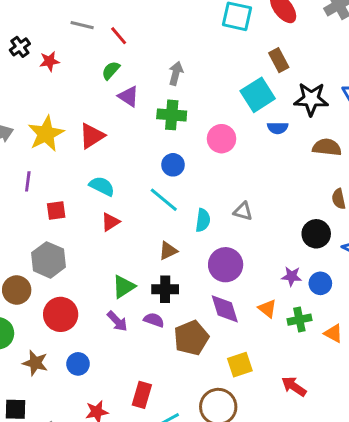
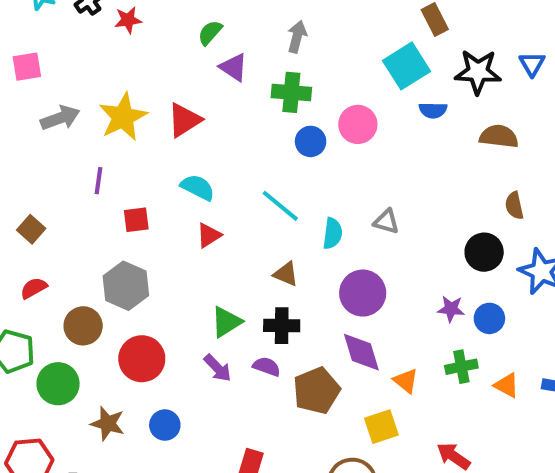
blue circle: (173, 165) -> (311, 141), moved
brown triangle: (168, 251) -> (286, 274), turned 48
orange triangle: (267, 309) -> (406, 381), moved

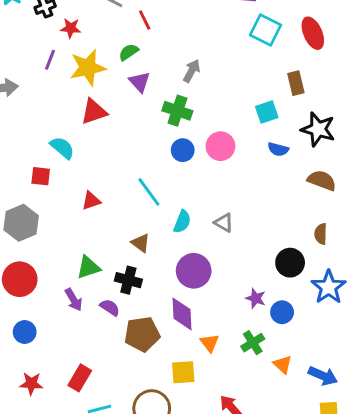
cyan square: (406, 66) -> (267, 112), size x0.7
yellow star: (123, 117) -> (88, 68), moved
purple line: (99, 181) -> (50, 60), moved
cyan semicircle: (198, 187) -> (62, 148), moved
green cross: (461, 367) -> (253, 343), turned -35

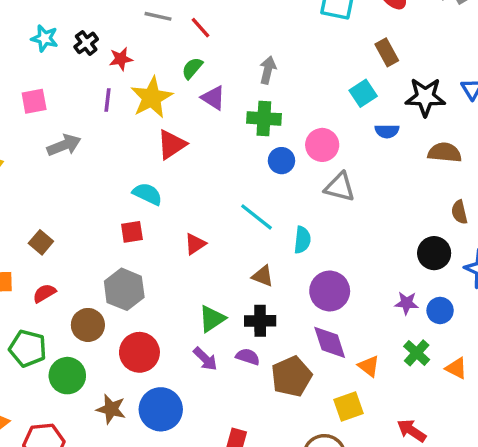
gray triangle: (224, 223) -> (340, 187), moved, size x1.4
blue circle: (25, 332) -> (161, 409), size x1.6

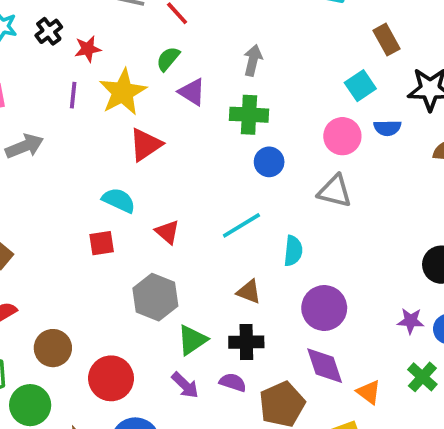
pink circle: (322, 145) -> (342, 136), moved
cyan line: (257, 217) -> (241, 225), turned -69
red triangle: (195, 244) -> (167, 232), moved, turned -45
gray hexagon: (124, 289) -> (155, 297), moved

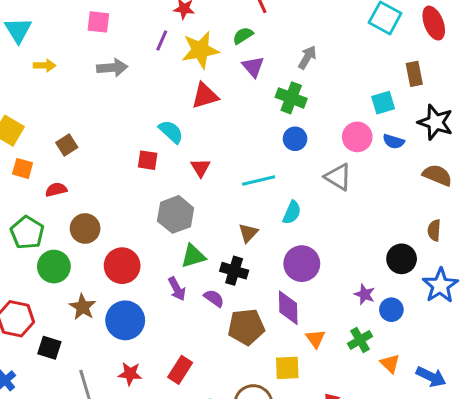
brown triangle: (249, 292) -> (248, 233), turned 35

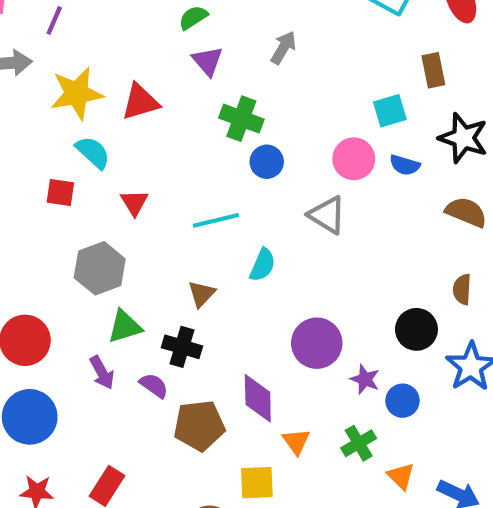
purple line: (162, 40) -> (54, 20), moved
yellow star: (200, 50) -> (77, 93), moved
green cross: (291, 98) -> (241, 119), moved
purple circle: (302, 264) -> (317, 343), moved

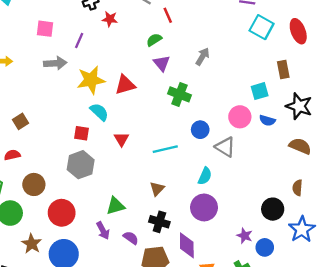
blue circle: (267, 162) -> (200, 130), moved
cyan semicircle: (263, 265) -> (205, 176), moved
gray hexagon: (100, 268) -> (81, 165), moved
purple circle: (317, 343) -> (204, 207), moved
black cross: (182, 347) -> (159, 222), moved

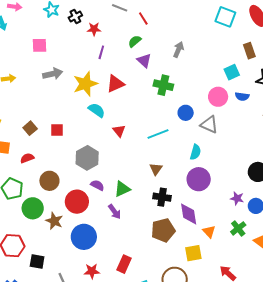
purple line: (79, 41) -> (101, 52), moved
red square: (81, 133) -> (57, 130), moved
purple semicircle: (131, 238) -> (97, 185), moved
brown star: (32, 244) -> (54, 221), moved

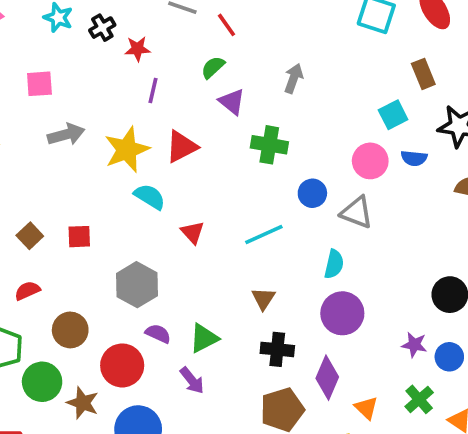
purple diamond: (189, 214) -> (327, 378), turned 35

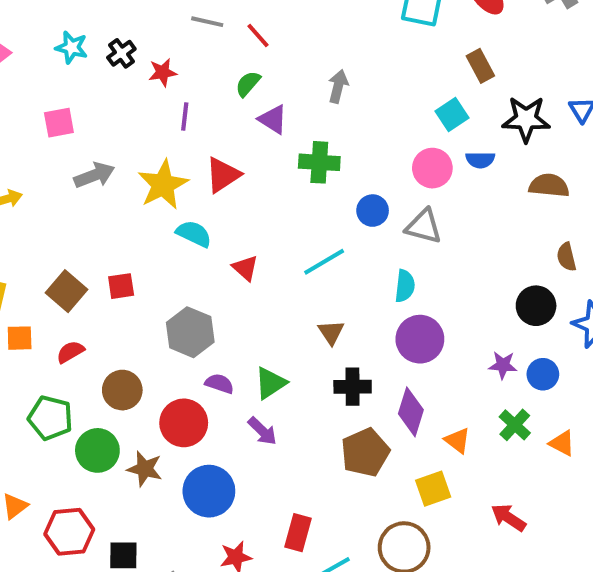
brown square: (30, 236) -> (67, 291), size x1.4

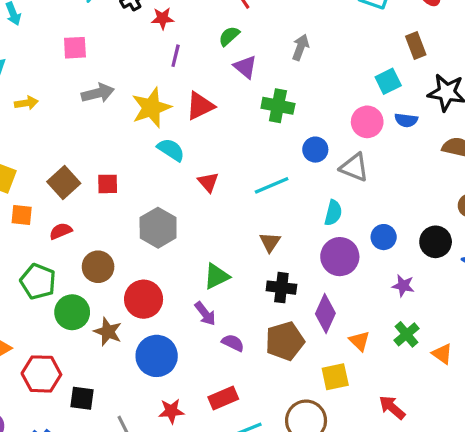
blue circle: (543, 374) -> (384, 237), moved
purple semicircle: (219, 384) -> (233, 343), moved
red rectangle: (298, 533) -> (223, 398), turned 44

